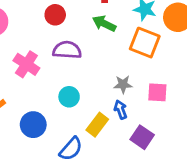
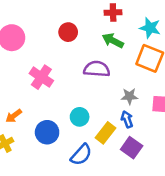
purple semicircle: (67, 50) -> (97, 69), moved
cyan circle: (69, 97) -> (80, 117), moved
purple square: (142, 137) -> (132, 148), moved

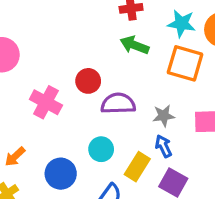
red circle: (68, 32) -> (88, 81), moved
purple semicircle: (97, 69) -> (118, 104), moved

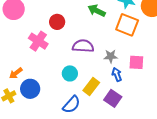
red circle: (88, 81) -> (57, 22), moved
blue arrow: (163, 146) -> (117, 75), moved
blue circle: (61, 174) -> (30, 89), moved

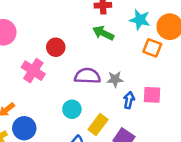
orange square: (127, 25) -> (152, 48), moved, size x0.7
gray star: (111, 56) -> (115, 79), moved
blue arrow: (117, 75) -> (129, 100), moved, turned 32

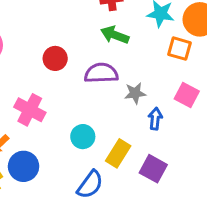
pink cross: (33, 71) -> (30, 110), moved
purple semicircle: (87, 76) -> (101, 73), moved
pink square: (152, 95) -> (187, 95), moved, turned 30

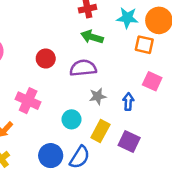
gray star: (135, 93) -> (98, 96), moved
blue circle: (24, 166) -> (51, 156), moved

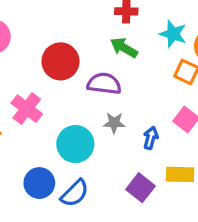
red circle: (46, 59) -> (60, 61), size x1.5
cyan circle: (72, 119) -> (75, 144), size x1.5
yellow rectangle: (100, 131) -> (180, 174), moved, turned 50

